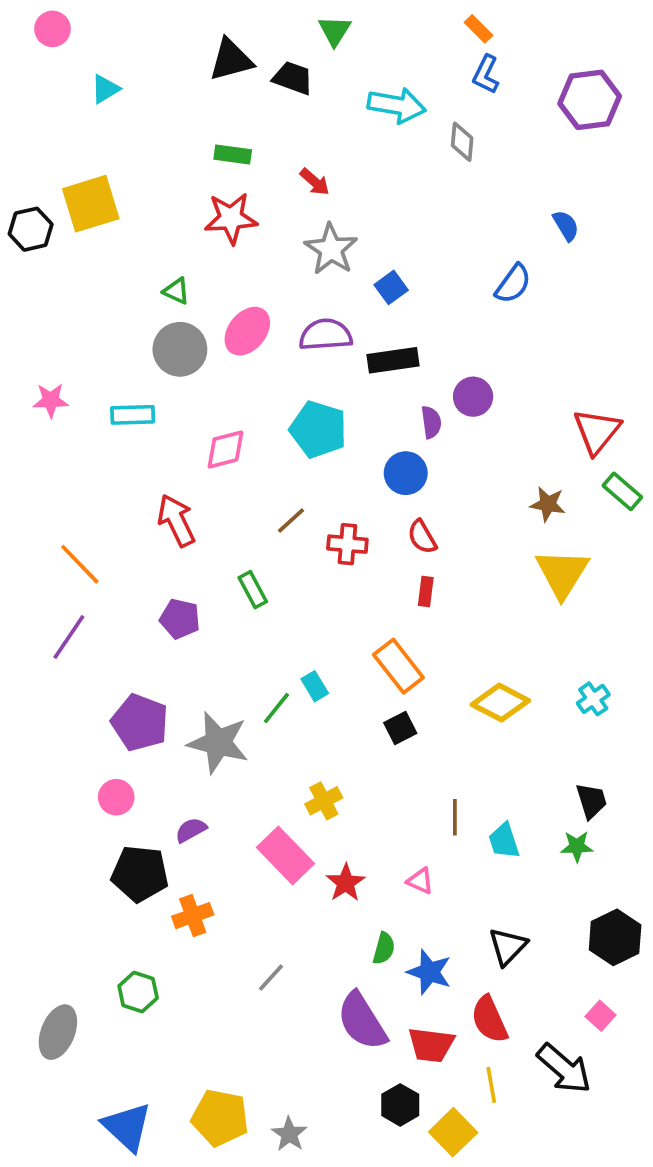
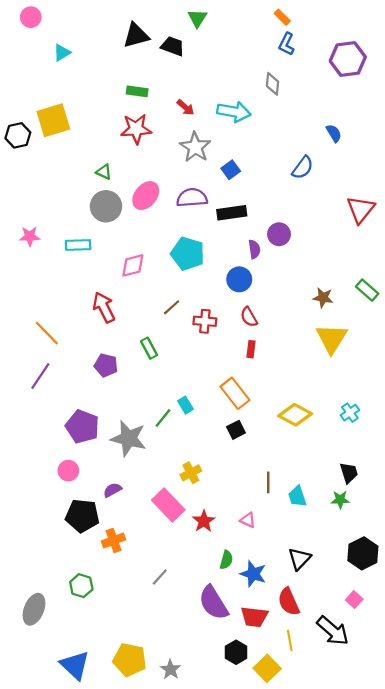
cyan arrow: (397, 105) -> (234, 112), moved
red triangle: (597, 431) -> (361, 210), moved

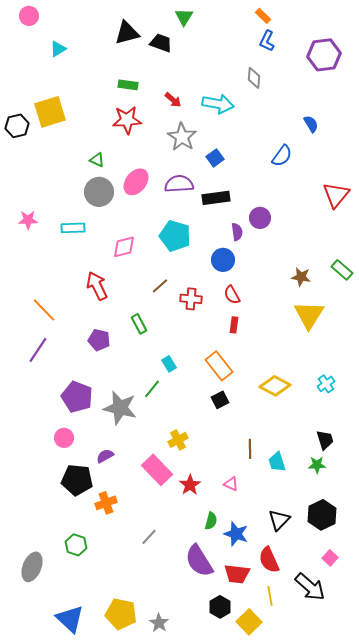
cyan rectangle: (186, 405) -> (169, 364), moved
black hexagon: (363, 553) -> (322, 515), moved

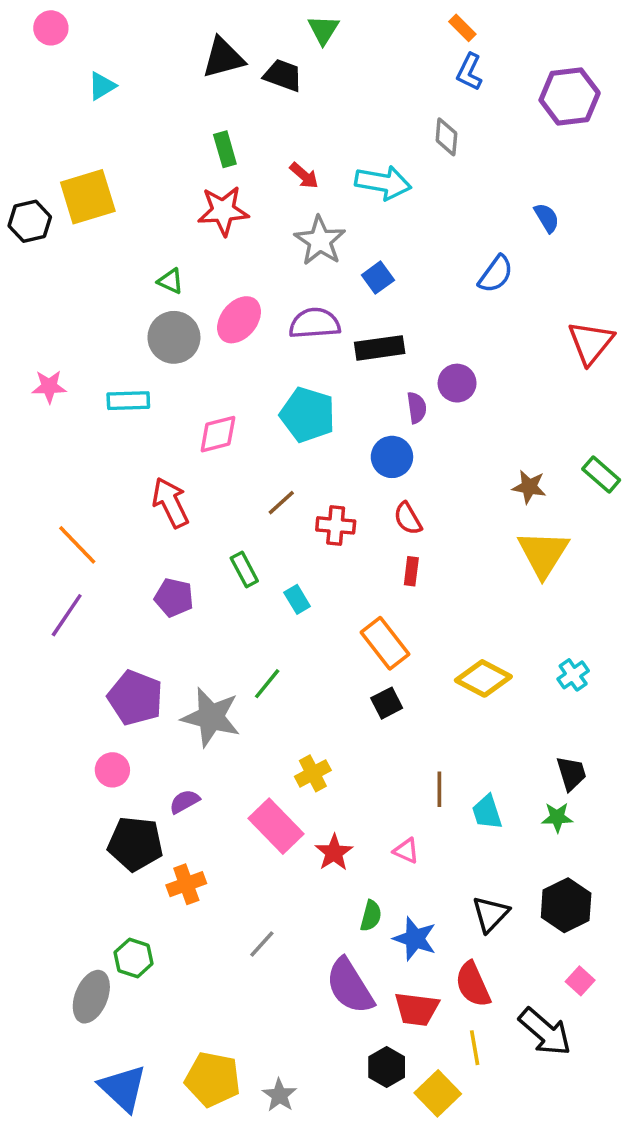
green rectangle: (128, 85) -> (225, 149), turned 66
cyan rectangle: (169, 364) -> (297, 599), moved
gray ellipse: (32, 567) -> (91, 997), moved

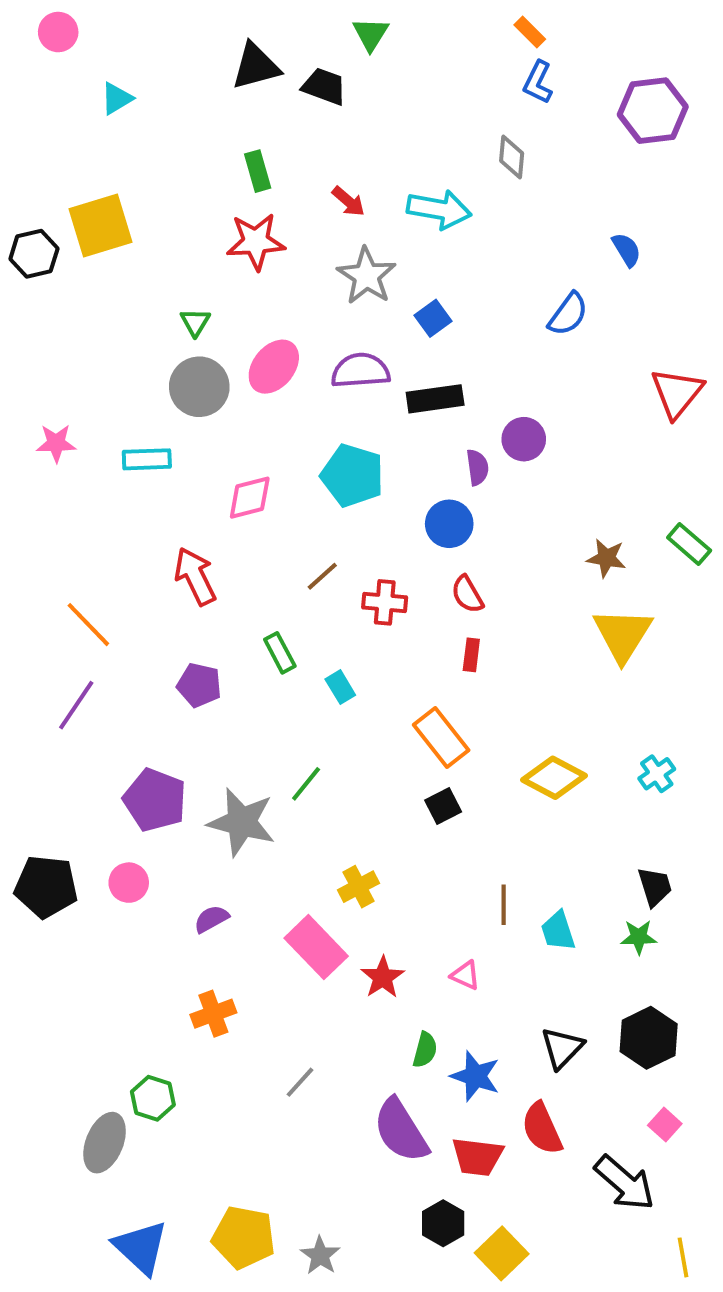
green triangle: (170, 281) -> (195, 322), turned 36
black pentagon: (135, 844) -> (46, 887), moved
yellow line: (475, 1048) -> (683, 1257), moved

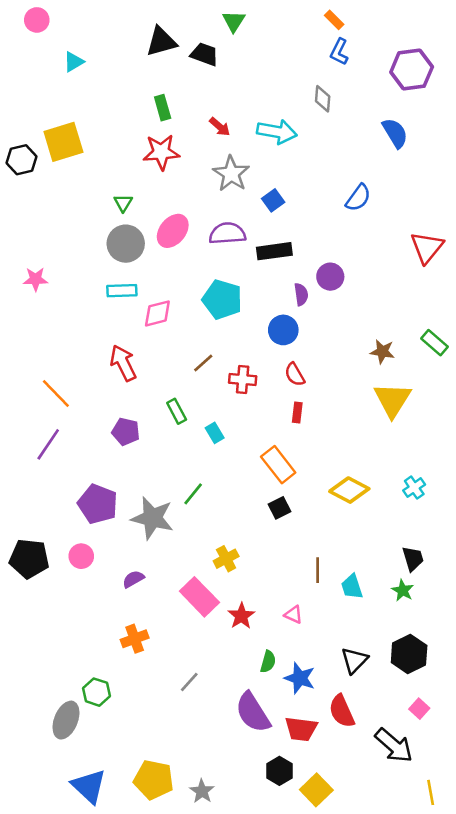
blue semicircle: (627, 250) -> (395, 133), moved, size x1.4
cyan rectangle: (147, 459) -> (122, 291), moved
green star: (639, 937) -> (403, 590), turned 30

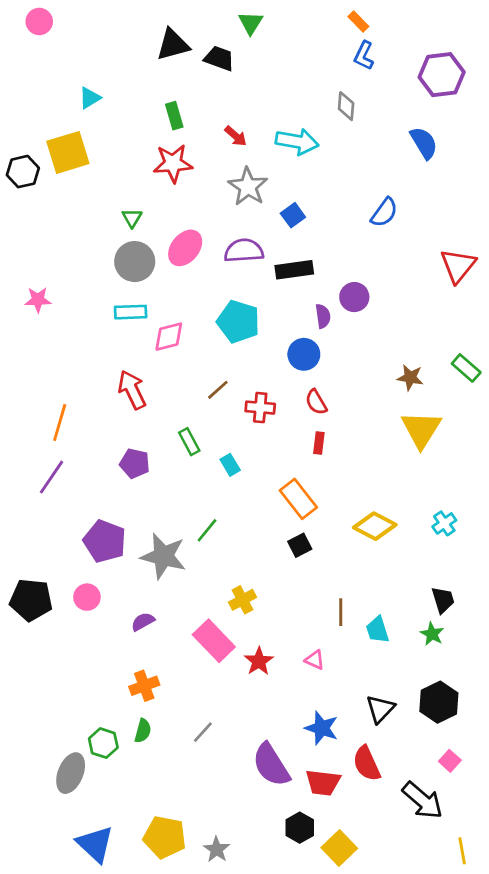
cyan triangle: (74, 62) -> (90, 98), moved
orange line: (56, 394) -> (60, 423), turned 60
green semicircle: (268, 662) -> (143, 731), moved

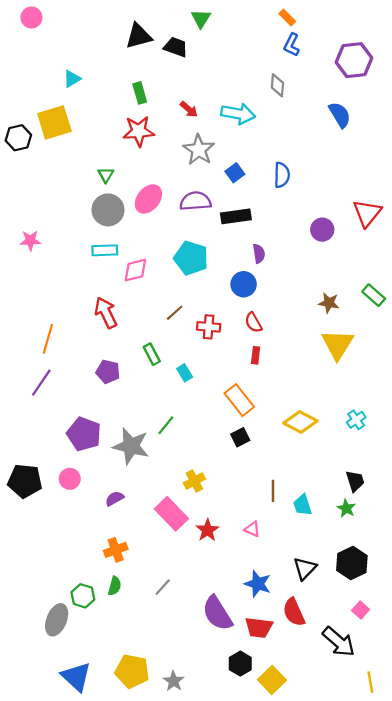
blue semicircle: (384, 212) -> (282, 175), moved, turned -35
purple circle: (354, 297) -> (322, 230), moved

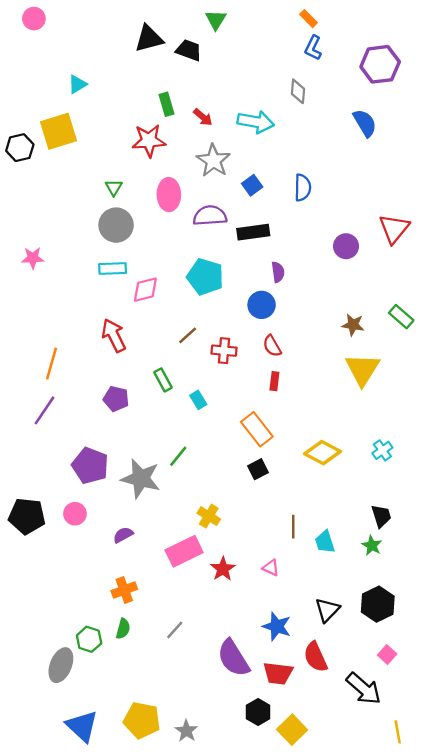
green rectangle: (140, 93) -> (166, 104), moved
pink ellipse: (148, 199) -> (169, 195), moved, turned -40
yellow cross: (194, 481) -> (209, 516), turned -30
pink rectangle: (171, 514) -> (184, 551), turned -72

